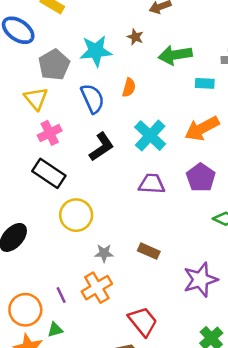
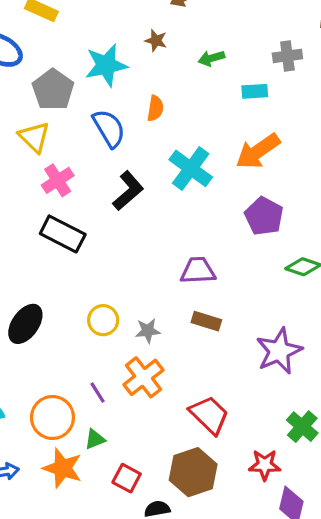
green arrow: (175, 55) -> (211, 58), size x0.6
purple trapezoid: (152, 184) -> (198, 271), moved
yellow circle: (76, 215) -> (103, 320), moved, size x0.7

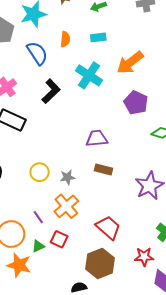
cyan rectangle: (255, 91) -> (98, 37), moved
red square: (127, 478) -> (59, 239), moved

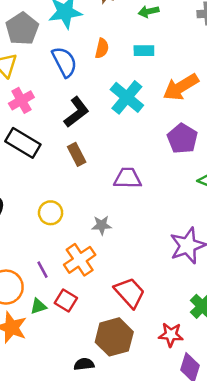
brown rectangle: (104, 169) -> (77, 154), moved, turned 42
gray star: (67, 177) -> (102, 225), moved

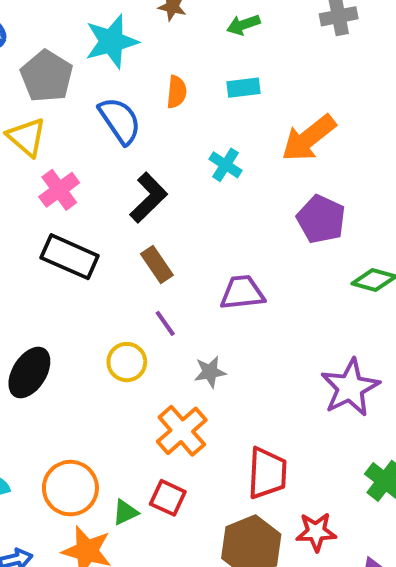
cyan cross: (127, 97) -> (226, 165), size x0.6
purple line: (43, 270) -> (165, 323), moved
red trapezoid: (130, 293) -> (267, 473), turned 52
red star: (171, 335) -> (316, 532), moved

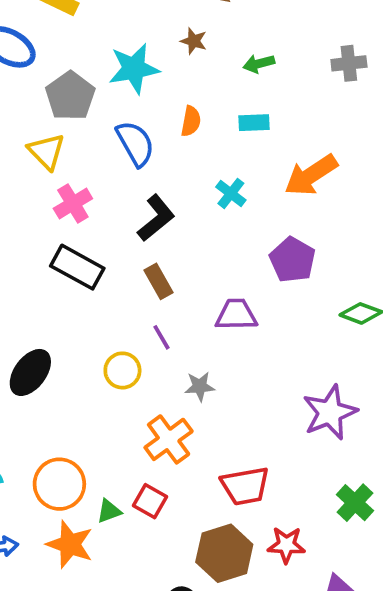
purple pentagon: (321, 219) -> (293, 260), moved
red trapezoid: (267, 473) -> (245, 486), turned 72

